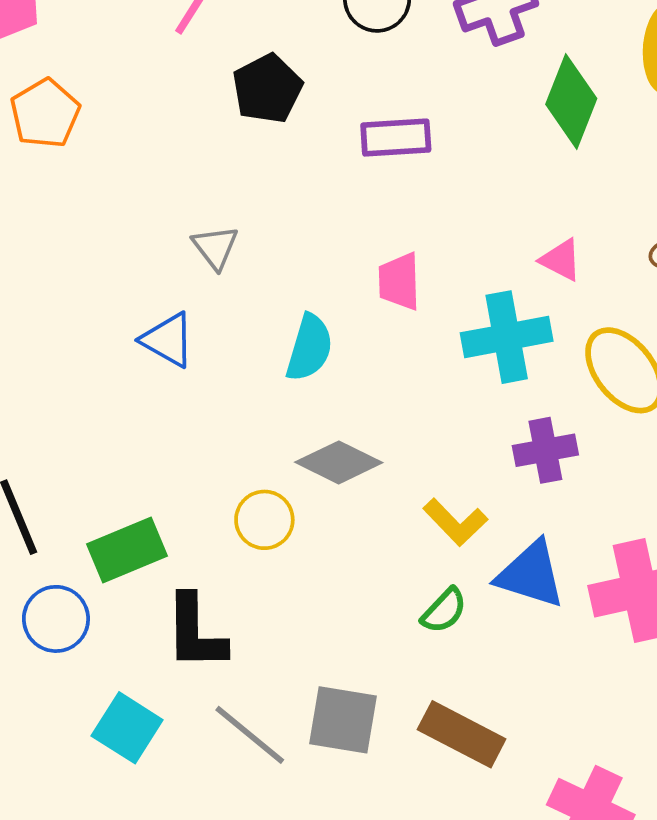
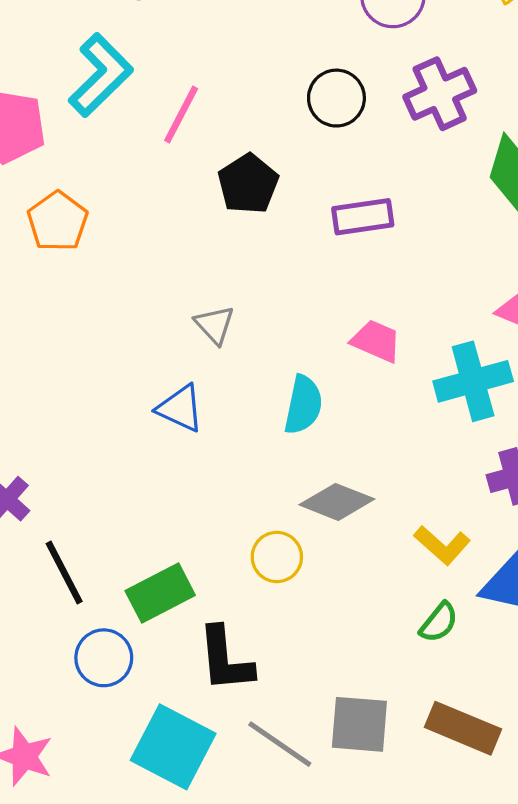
pink trapezoid: (399, 281) -> (376, 341), turned 120
cyan square: (127, 728) -> (173, 747), size x1.4

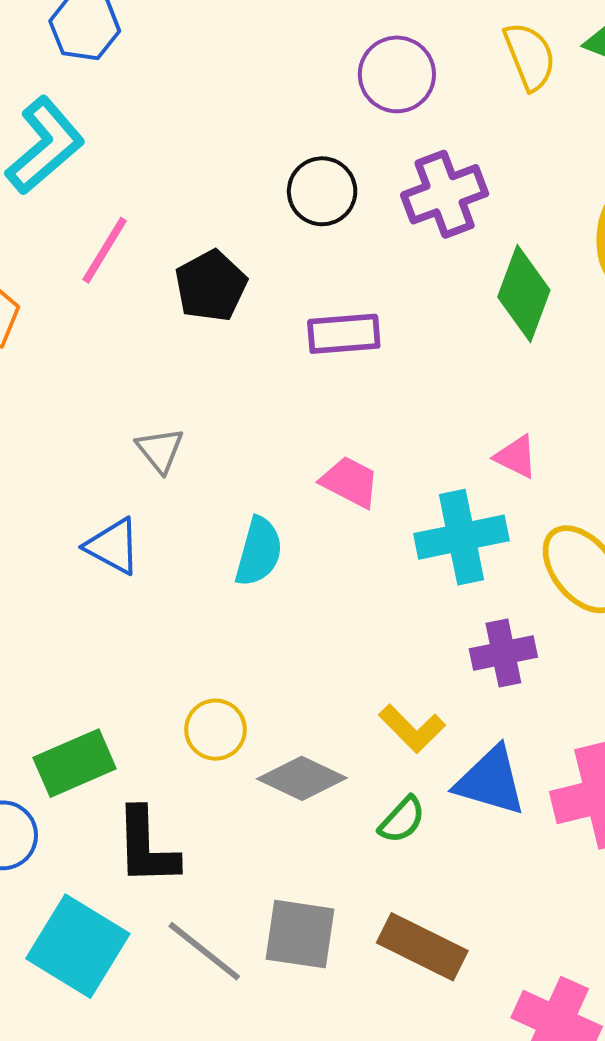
pink line: (181, 114) -> (105, 250), moved
gray diamond: (337, 502) -> (302, 778), moved

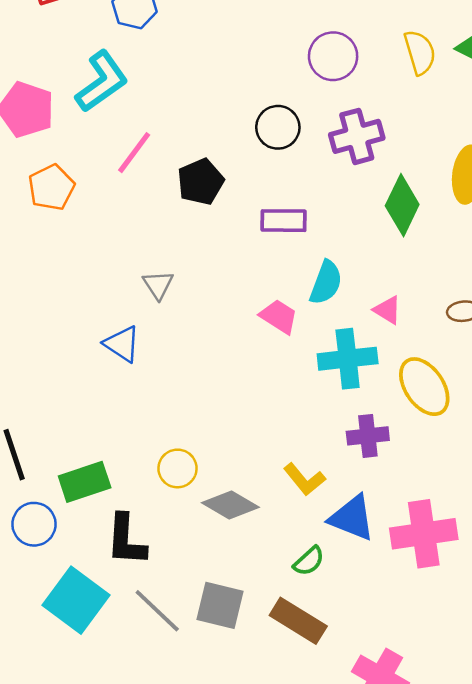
cyan semicircle: (259, 552) -> (326, 283), moved
green semicircle: (402, 820) -> (309, 561), moved

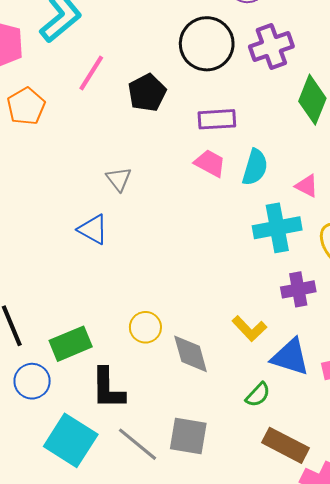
black circle: (278, 127) -> (207, 44), size x1.5
pink trapezoid: (279, 316) -> (210, 163), moved
gray diamond: (230, 505) -> (191, 354), turned 48
brown rectangle: (298, 621) -> (286, 445), moved

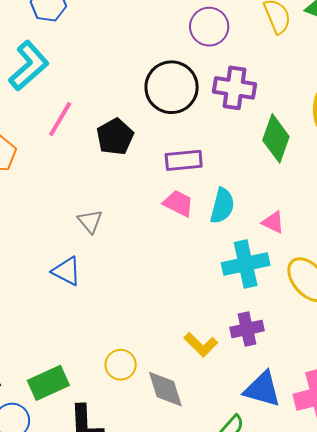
purple cross: (271, 47) -> (235, 88), turned 30
purple cross: (298, 289) -> (247, 329), moved
yellow L-shape: (249, 329) -> (201, 345), moved

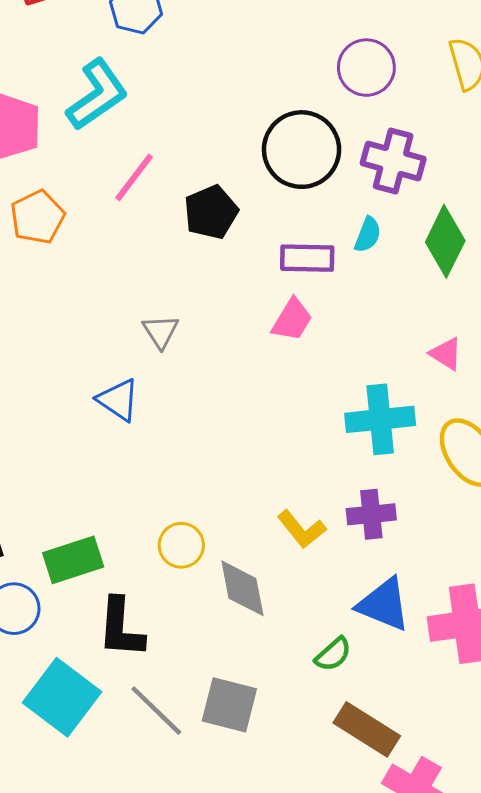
pink trapezoid: (178, 203) -> (292, 320), turned 88
cyan semicircle: (222, 206) -> (368, 235), moved, size x0.7
pink triangle: (273, 222) -> (446, 354), moved

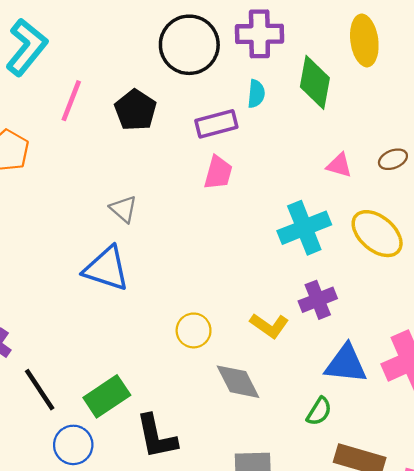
blue triangle: (118, 400) -> (106, 269), size x1.4
yellow circle: (181, 545) -> (194, 330), moved

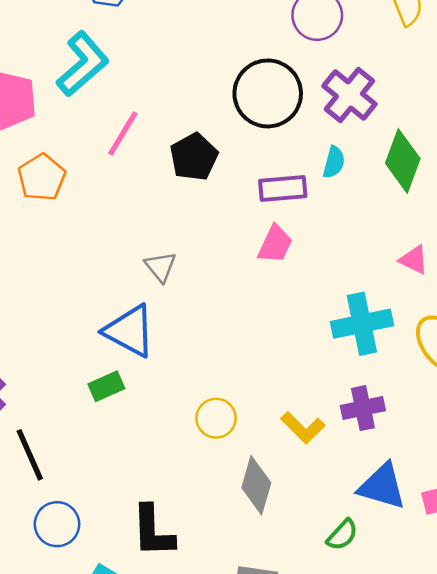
purple cross: (259, 34) -> (349, 95), turned 30
gray diamond: (238, 382) -> (256, 485), turned 33
green rectangle: (107, 396) -> (106, 386), moved, size x0.7

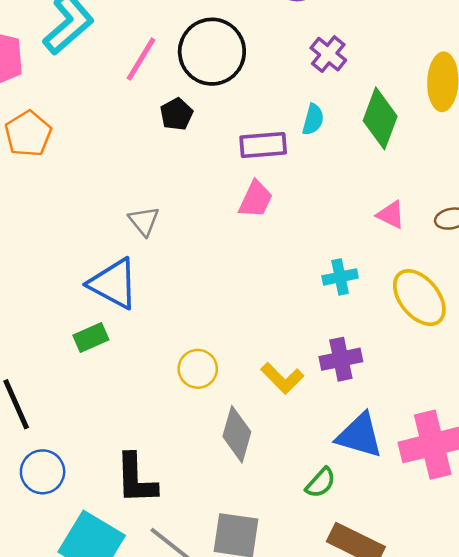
black circle: (268, 93) -> (212, 52), moved
purple cross: (349, 95) -> (328, 54), size x0.7
pink line: (123, 134) -> (141, 59), moved
black pentagon: (194, 157) -> (177, 114), size x0.7
cyan cross: (362, 324) -> (340, 277), size x0.6

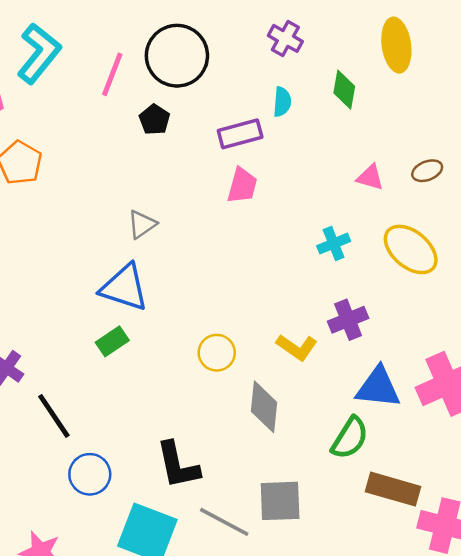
green diamond: (380, 118) -> (344, 90), size x0.7
gray triangle: (144, 221) -> (142, 224), turned 44
green semicircle: (321, 483) -> (350, 438), size x1.4

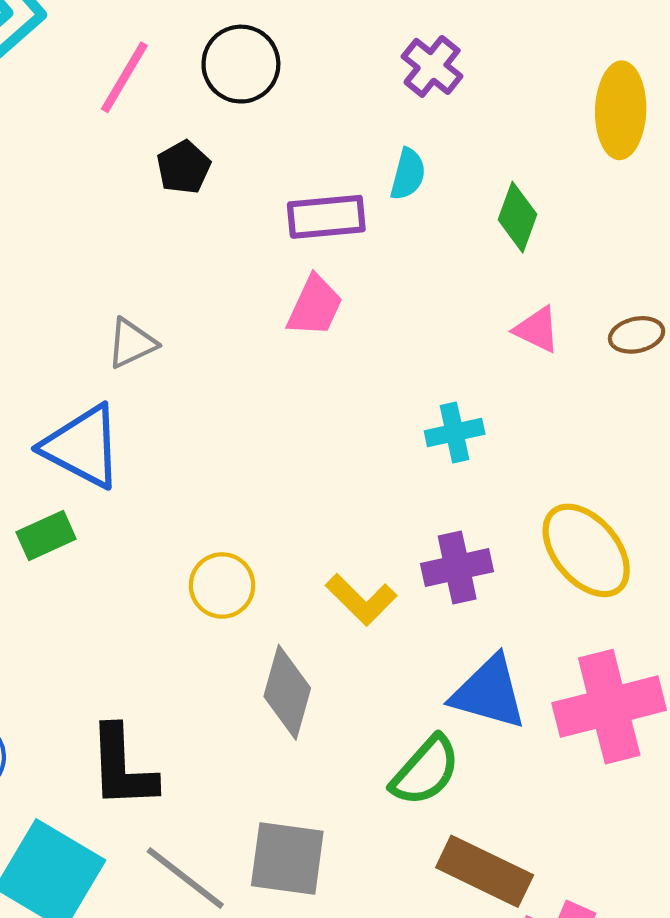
black circle: (177, 56) -> (241, 64), size x0.7
green diamond: (344, 90) -> (517, 217), moved
yellow ellipse: (411, 249) -> (586, 550), moved

